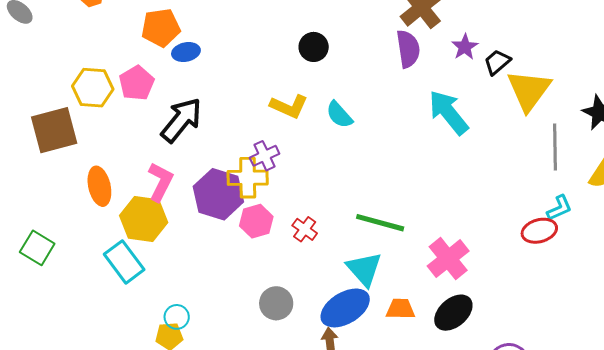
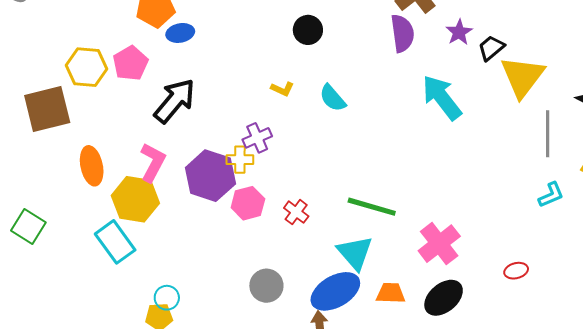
yellow L-shape: (289, 106) -> (282, 89), size x0.6
yellow cross: (248, 178) -> (240, 160), size x0.7
red ellipse: (539, 231) -> (516, 271), moved, size x0.7

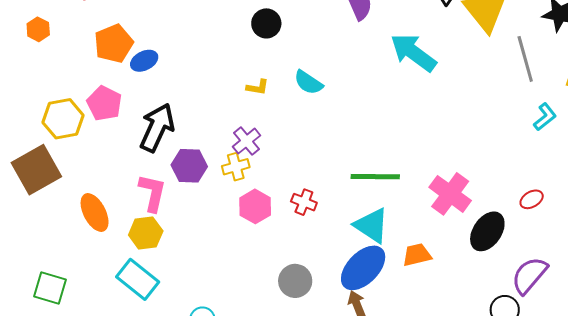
purple hexagon: (210, 176) -> (189, 166), moved, size x0.7
yellow hexagon: (135, 199) -> (146, 233), size x0.7
black ellipse: (444, 298) -> (487, 231), moved

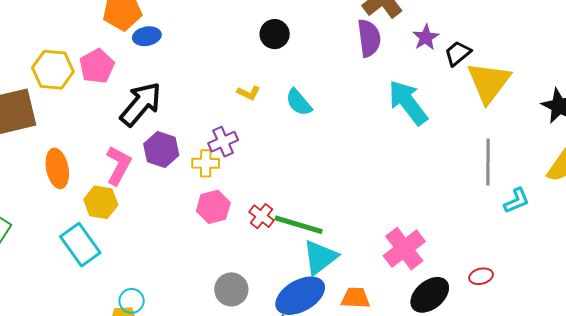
gray line: (525, 59) -> (488, 162), moved
green line: (375, 177) -> (299, 225), moved
cyan triangle: (372, 225) -> (320, 257), turned 33

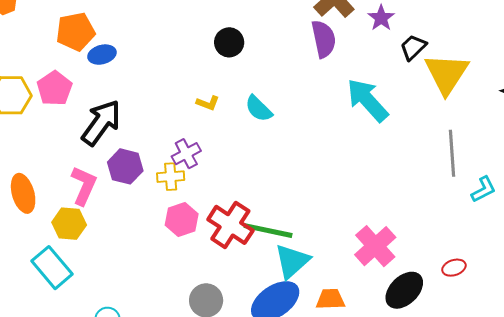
purple star: (426, 37) -> (381, 18), moved
red cross: (262, 216) -> (230, 225), size x1.8

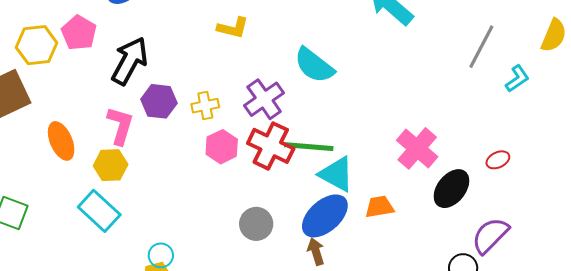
yellow L-shape: (208, 103) -> (233, 28), size x1.4
cyan semicircle: (259, 109) -> (314, 65), moved, size x1.4
gray line: (452, 153) -> (481, 47), turned 39
purple cross: (186, 154) -> (264, 99), moved, size x1.4
cyan triangle: (292, 261) -> (336, 174), turned -42

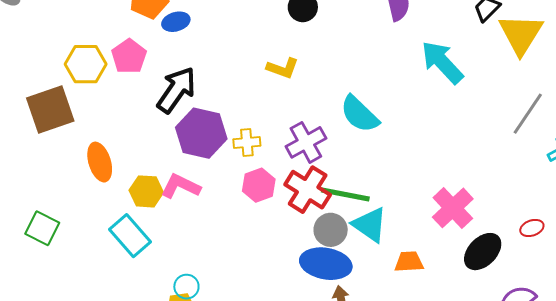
purple hexagon: (159, 101) -> (201, 133), size x1.4
pink L-shape: (120, 126) -> (181, 186), moved, turned -87
blue ellipse: (325, 216) -> (326, 264), moved, turned 45
gray circle: (256, 224) -> (331, 230), moved

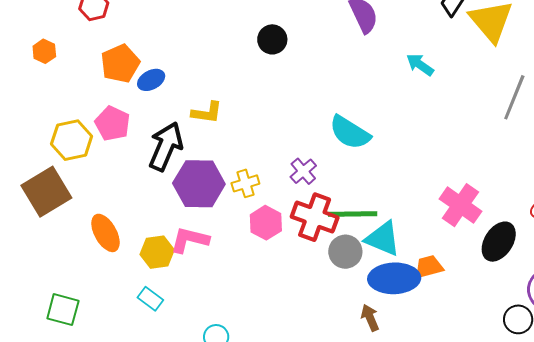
cyan arrow: (442, 62) -> (420, 65), size x0.6
yellow L-shape: (283, 68) -> (207, 113), moved
purple cross: (306, 142) -> (303, 171), size x0.7
cyan rectangle: (130, 236) -> (150, 299), size x0.6
blue ellipse: (326, 264) -> (394, 278), moved

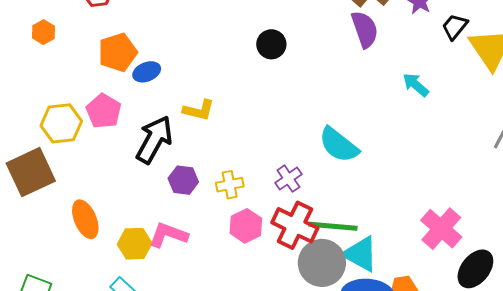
purple hexagon: (199, 184) -> (183, 180), size x0.6
gray circle: (345, 252) -> (322, 263), size x1.4

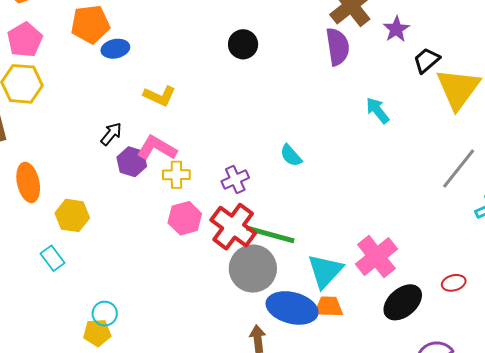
pink pentagon: (104, 111) -> (25, 40), moved
black arrow: (154, 140) -> (111, 134), moved, size x0.5
cyan semicircle: (339, 145) -> (291, 156), size x0.6
pink L-shape: (168, 235) -> (157, 148), moved
cyan triangle: (360, 254) -> (325, 271), moved, turned 33

